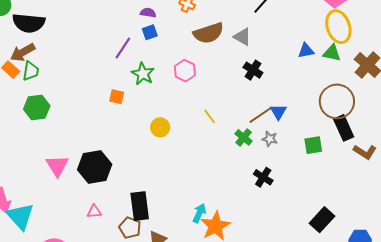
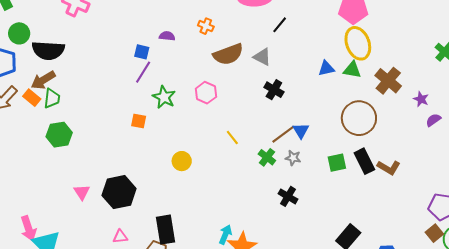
blue square: (150, 32) -> (142, 52), moved, turned 35
yellow circle: (160, 127) -> (182, 161), moved
black rectangle: (344, 128) -> (364, 161), moved
pink triangle: (57, 166) -> (82, 192), size x0.7

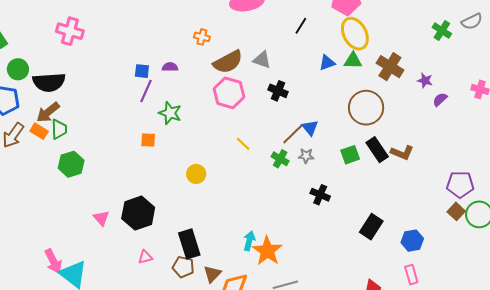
black line: (280, 25) -> (301, 26), moved
purple semicircle: (167, 36) -> (170, 67), moved
pink hexagon: (206, 93) -> (229, 93), moved, size x1.4
black cross: (288, 196) -> (320, 195), moved

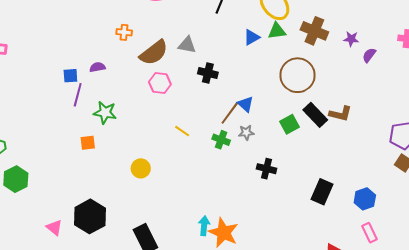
pink hexagon: (229, 93) -> (160, 83), size x0.7

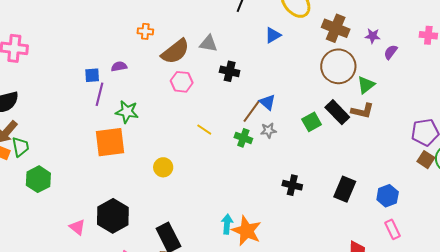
green triangle: (277, 31) -> (366, 85), moved, turned -30
brown circle: (298, 75) -> (338, 66), moved
orange square: (88, 143) -> (110, 142), size x2.0
black cross: (266, 169) -> (292, 185), moved

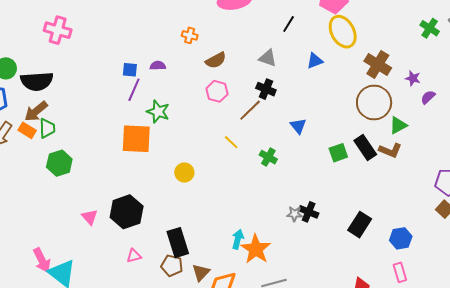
gray triangle: (208, 44) -> (268, 58), moved
brown semicircle: (175, 51) -> (216, 60), size x0.7
brown line: (252, 111) -> (250, 110), moved
gray star: (268, 130) -> (295, 214), moved

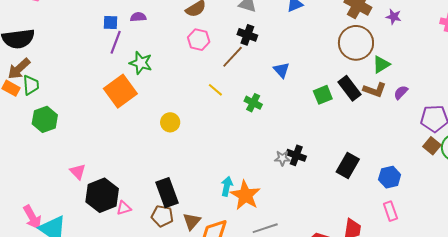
purple semicircle: (428, 97) -> (401, 92), moved
orange square: (136, 139) -> (120, 91), turned -36
black hexagon: (127, 212) -> (102, 195), moved

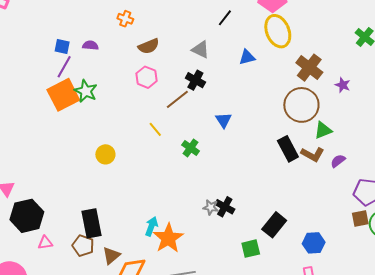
orange square: (120, 91) -> (63, 95), moved
green square: (323, 95) -> (251, 249), moved
brown square: (432, 146) -> (360, 218), turned 30
pink triangle: (124, 208) -> (45, 243), moved

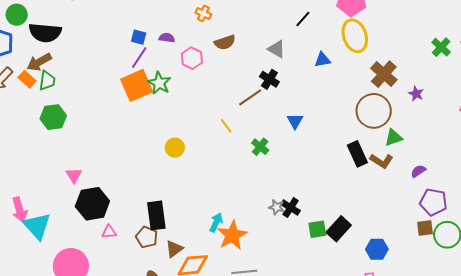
pink hexagon: (146, 77) -> (192, 58), moved
purple semicircle: (338, 161) -> (418, 171), moved
green square: (251, 249) -> (317, 229), moved

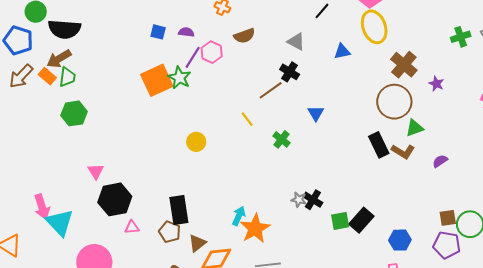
green cross: (441, 47) -> (461, 37), turned 30
purple line: (139, 57) -> (193, 57), moved
purple pentagon: (433, 202) -> (447, 245), moved

